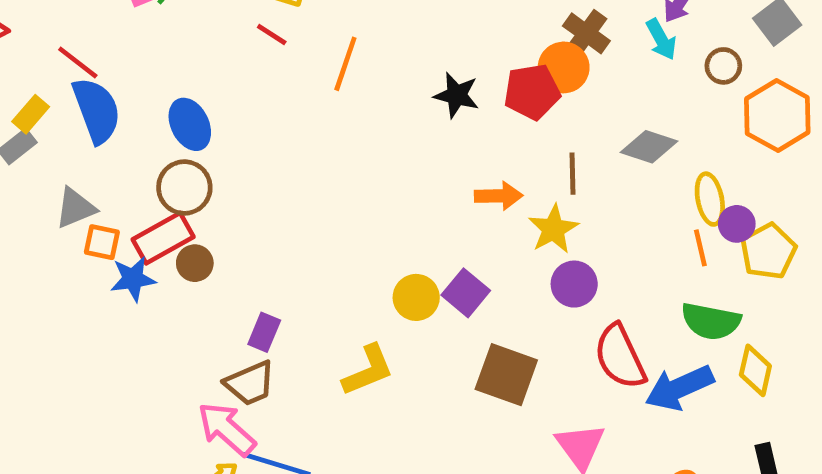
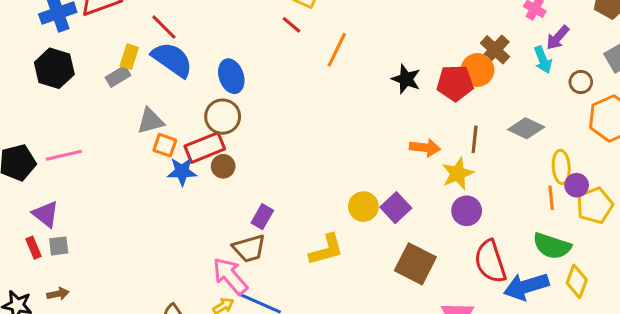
blue semicircle: (97, 110) -> (172, 60), turned -42
yellow rectangle: (31, 114) -> (129, 57), turned -30

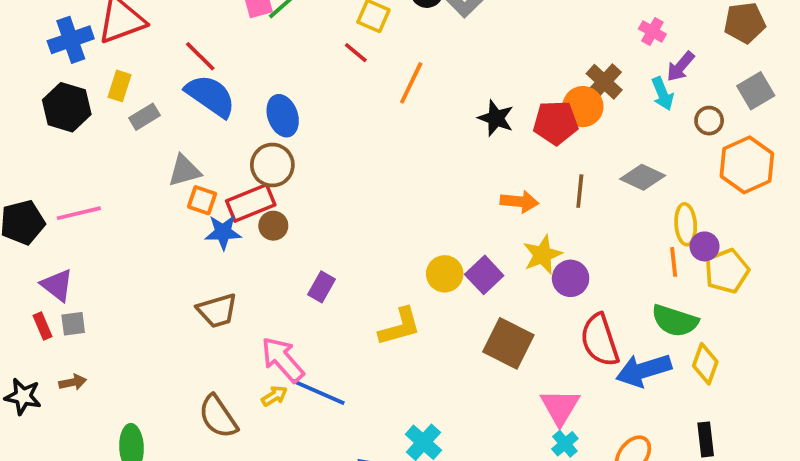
yellow rectangle: (129, 57) -> (120, 86), moved
yellow star: (458, 174) -> (542, 255), moved
brown trapezoid: (249, 248) -> (217, 311), moved

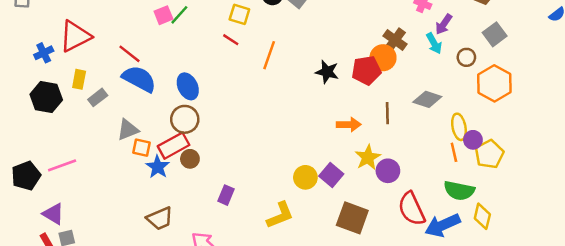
blue cross: (71, 40) -> (44, 53), size x0.7
blue star: (223, 232) -> (158, 167), turned -30

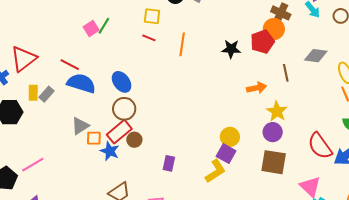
gray rectangle: (98, 97) -> (46, 94), moved
purple circle: (388, 171) -> (273, 132), moved
purple square: (331, 175) -> (226, 154), moved

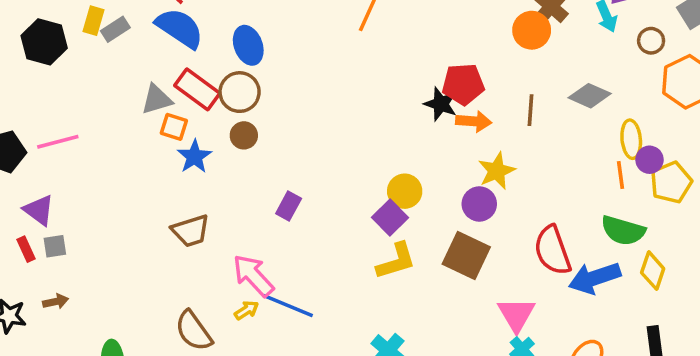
red pentagon: (262, 42) -> (463, 84), moved
black star: (231, 49) -> (441, 104), moved
red rectangle: (119, 132) -> (197, 89), moved, turned 60
brown circle: (134, 140) -> (244, 135), moved
yellow L-shape: (215, 171) -> (396, 261), moved

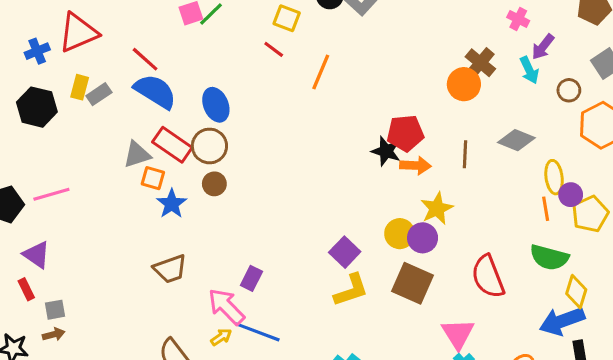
yellow circle: (405, 191) -> (400, 234), moved
purple rectangle: (289, 206) -> (251, 278), moved
gray square: (55, 246) -> (55, 310), moved
blue arrow: (595, 278) -> (562, 321), moved

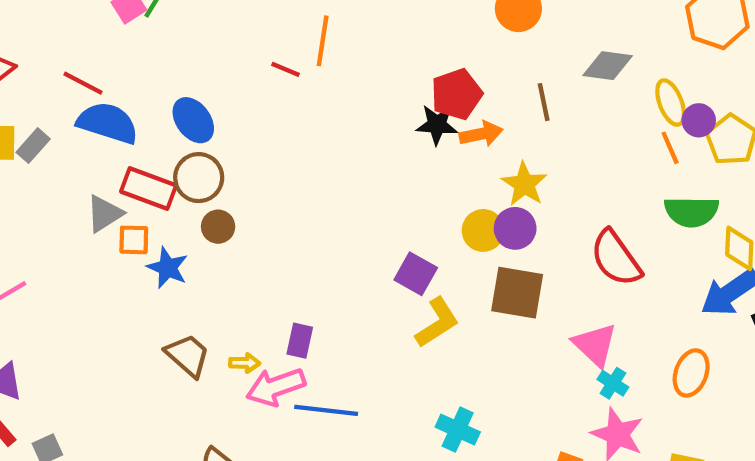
red line: (274, 49) -> (286, 69), moved
brown trapezoid: (170, 269) -> (188, 355), turned -105
pink arrow: (226, 307) -> (276, 387), turned -51
yellow arrow: (221, 337) -> (245, 363), moved, turned 50

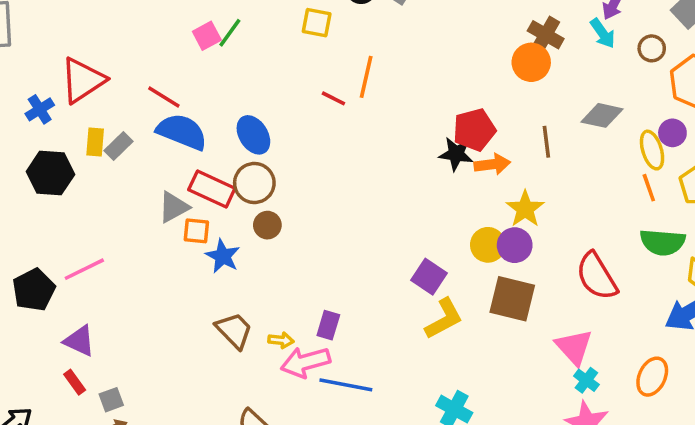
purple circle: (699, 120) -> (672, 133), moved

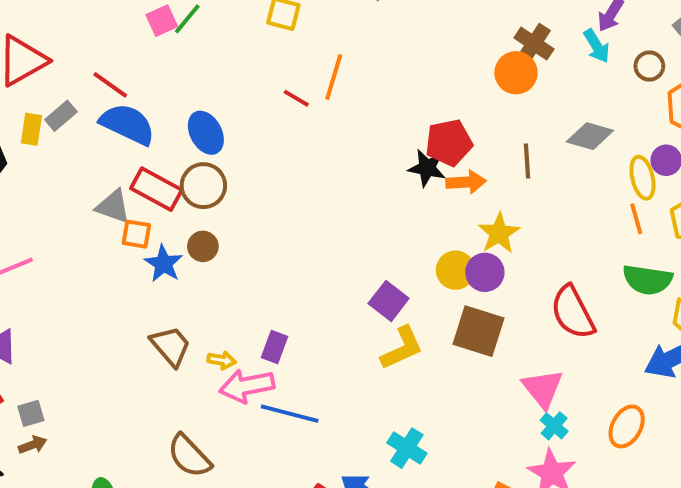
gray rectangle: (118, 146) -> (61, 116), moved
gray triangle: (174, 207) -> (113, 206), turned 44
brown circle: (267, 225) -> (203, 246), moved

